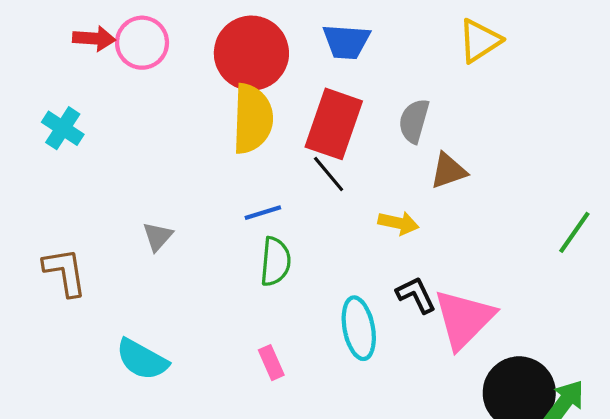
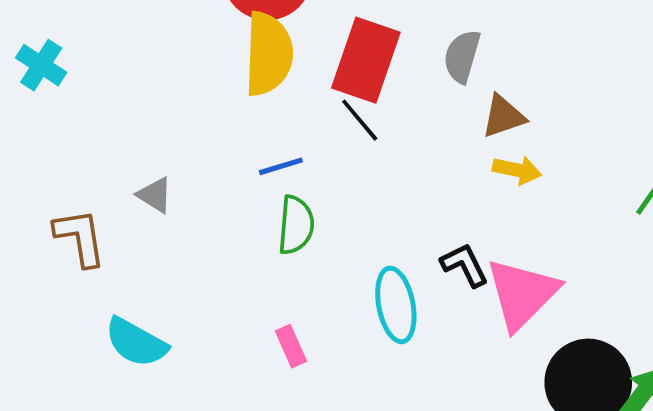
yellow arrow: (398, 223) -> (517, 170), moved
gray triangle: (158, 237) -> (155, 195), turned -40
brown L-shape: (65, 272) -> (80, 237), moved

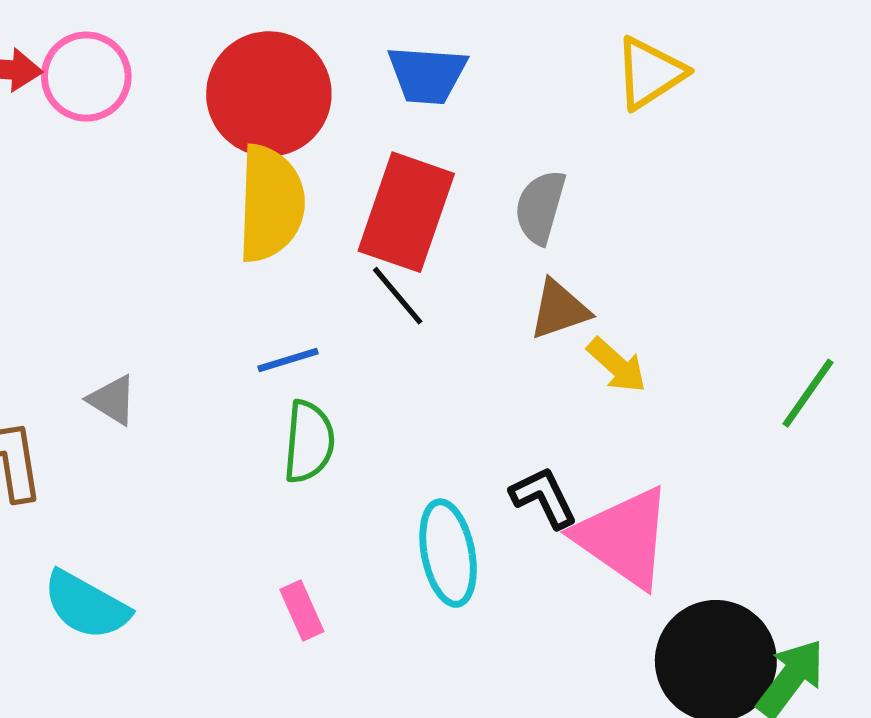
brown triangle: (503, 116) -> (559, 310), moved
yellow arrow: (517, 170) -> (617, 365), turned 30
pink triangle: (522, 294) -> (624, 537), turned -40

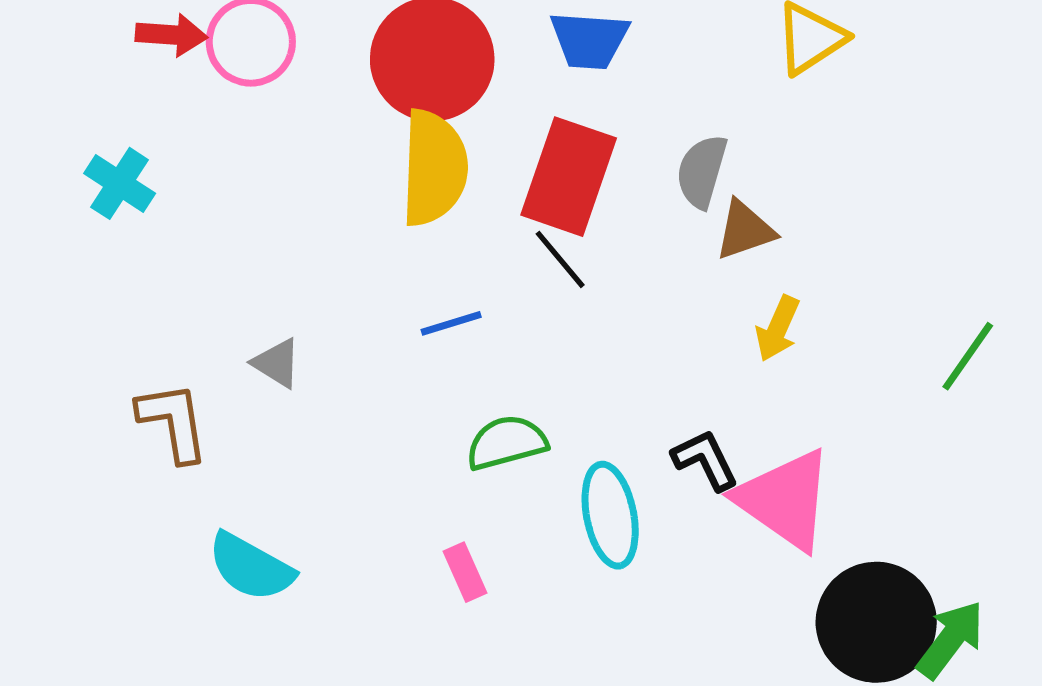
brown triangle: (559, 310) -> (745, 230), moved
yellow arrow: (617, 365) -> (778, 329), turned 72
green semicircle: (309, 442) -> (506, 443), moved, turned -110

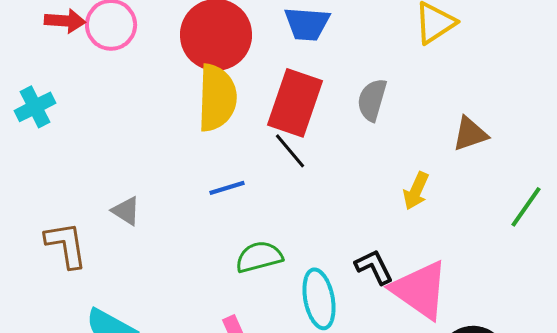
cyan cross: (120, 183) -> (35, 107), turned 30
brown triangle: (745, 230) -> (470, 134), moved

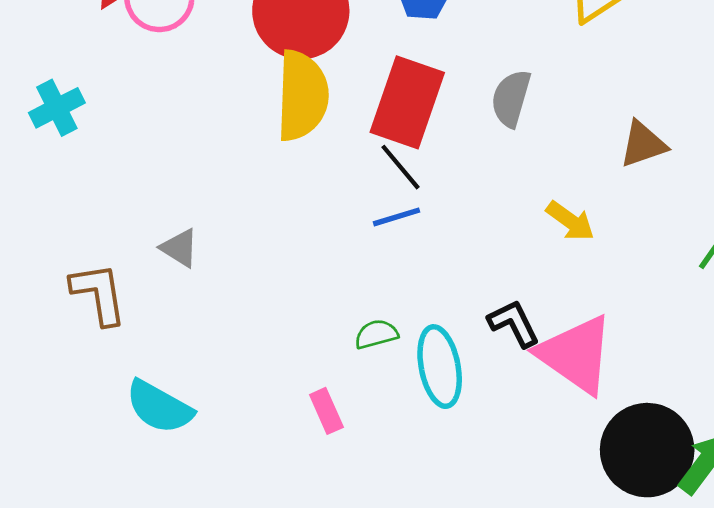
blue line: (227, 188) -> (396, 217), moved
yellow arrow: (416, 191) -> (570, 221), turned -78
green semicircle: (259, 257) -> (376, 334), moved, size x0.7

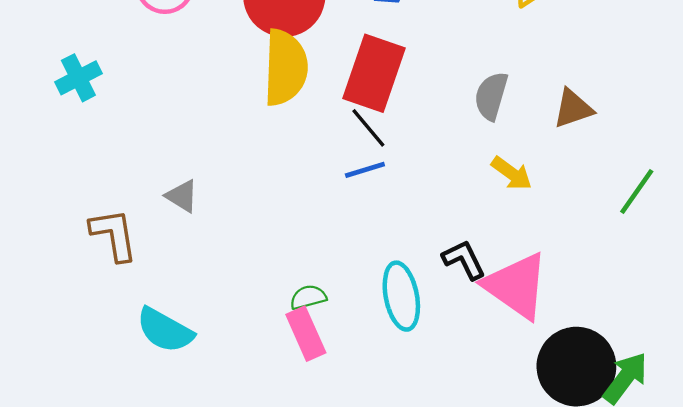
gray semicircle: (511, 98) -> (491, 96), moved
green semicircle: (376, 334) -> (308, 297), moved
pink rectangle: (326, 411) -> (306, 334), size x1.4

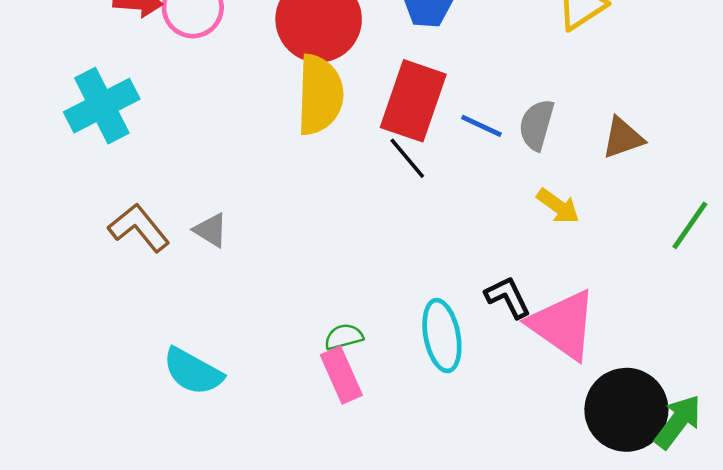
cyan cross: (78, 78) -> (102, 106), size x1.5
blue line: (365, 170) -> (481, 126), moved, turned 42
brown L-shape: (114, 235) -> (139, 228), moved, turned -30

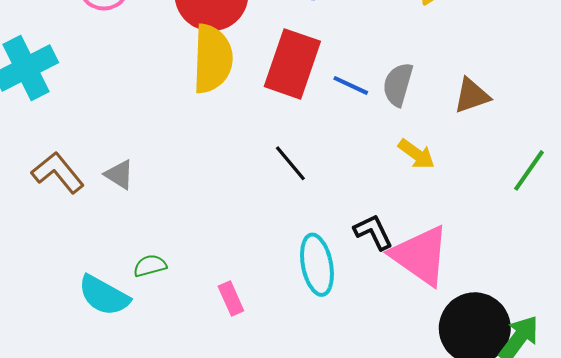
black line: (407, 158) -> (290, 163), moved
green semicircle: (344, 337) -> (150, 266), moved
pink rectangle: (341, 375) -> (231, 299), size x0.7

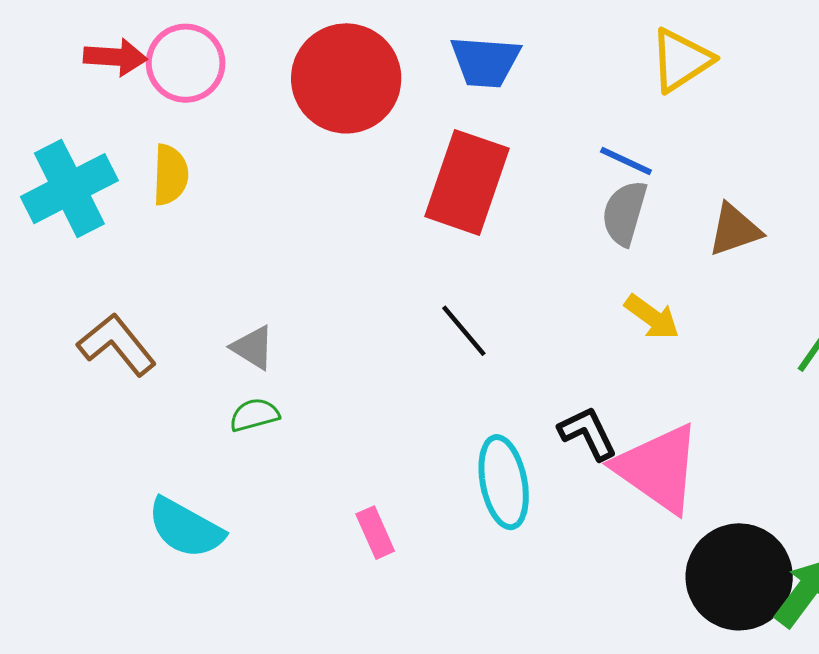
yellow semicircle: (212, 59) -> (170, 175), moved, size x0.6
blue line: (351, 85) -> (626, 161), moved
gray triangle: (119, 175) -> (253, 348), moved
green semicircle: (150, 266) -> (254, 415), moved

